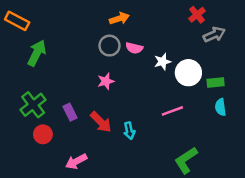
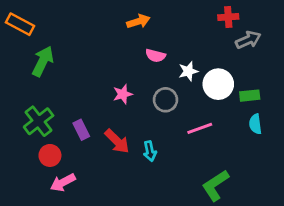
red cross: (197, 15) -> (228, 17), turned 35
gray circle: (110, 46) -> (165, 100), moved
pink arrow: (76, 161) -> (63, 183), moved

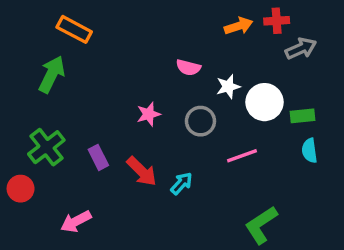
orange arrow: (138, 21) -> (239, 26), moved
orange rectangle: (20, 24) -> (74, 29), moved
cyan arrow: (150, 151) -> (181, 183), turned -126
red circle: (50, 155) -> (21, 189), moved

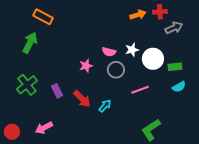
pink semicircle: (188, 67) -> (109, 52), moved
cyan semicircle: (309, 151) -> (179, 87), turned -112
red circle: (21, 189) -> (12, 132), moved

